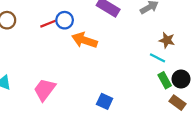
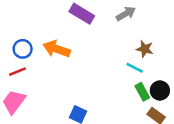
blue circle: (65, 20) -> (23, 49), moved
red line: (48, 24) -> (18, 72), moved

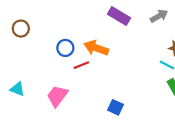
red line: (18, 72) -> (81, 65), moved

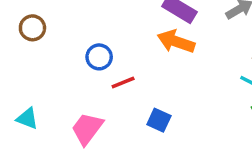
orange arrow: (96, 48) -> (176, 42), moved
blue square: (116, 107) -> (159, 120), moved

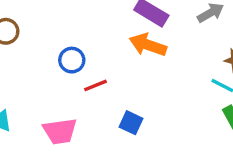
pink trapezoid: (87, 129) -> (60, 131), turned -135

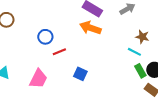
pink trapezoid: (60, 131) -> (38, 79), turned -55

